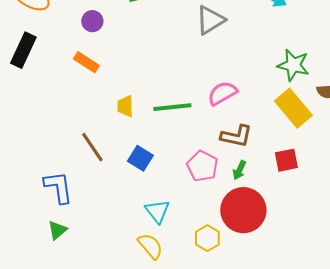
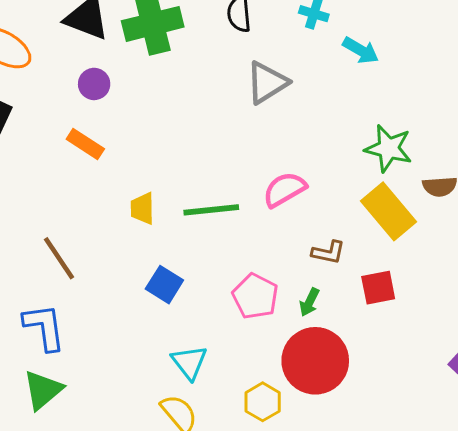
brown L-shape: (236, 136) -> (328, 252), moved, size x0.7
brown line: (92, 147) -> (59, 258), moved
green triangle: (57, 230) -> (43, 390), size x1.4

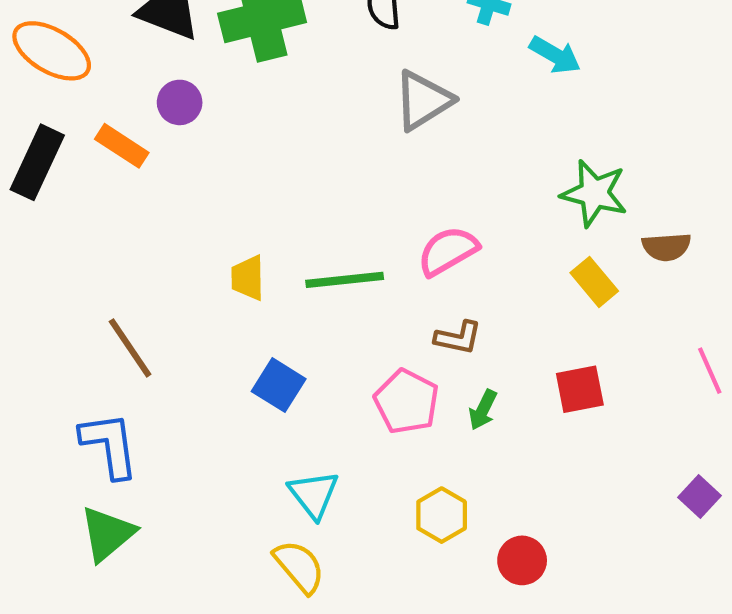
orange rectangle: (85, 144) -> (122, 146), moved
yellow rectangle: (388, 211) -> (594, 282), size x0.6
brown L-shape: (328, 252) -> (458, 338), moved
red circle: (315, 361) -> (522, 560), moved, size x0.5
yellow hexagon: (263, 402) -> (442, 515), moved

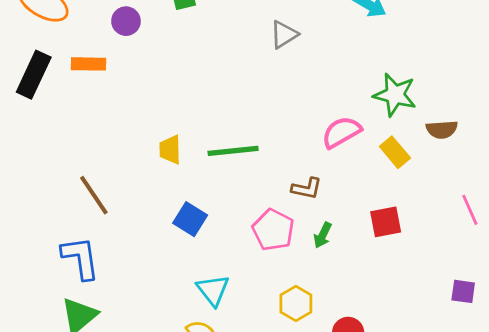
gray triangle: (423, 100) -> (284, 34), size x0.7
purple circle: (180, 102) -> (126, 21), moved
orange rectangle: (122, 146) -> (89, 64), turned -32
pink semicircle: (448, 251) -> (341, 132), moved
purple square: (699, 496) -> (463, 291), turned -35

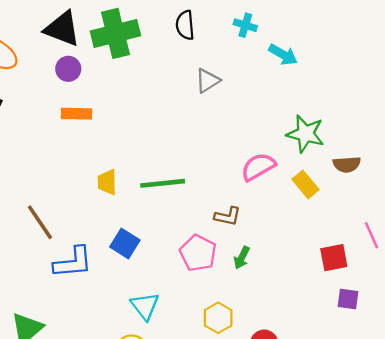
orange rectangle: (89, 64) -> (76, 114), moved
red square: (386, 222) -> (334, 258), moved
blue L-shape: (80, 258) -> (73, 262), moved, turned 93
purple square: (463, 291) -> (348, 299), moved

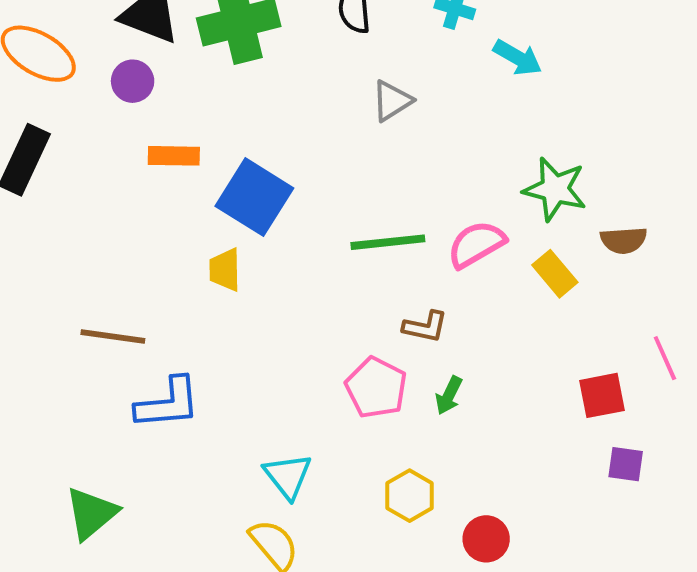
purple circle: (68, 69) -> (133, 81), moved
green line: (163, 183) -> (388, 242), moved
brown line: (40, 222) -> (113, 337), turned -48
blue square: (125, 243) -> (254, 197), moved, size x1.5

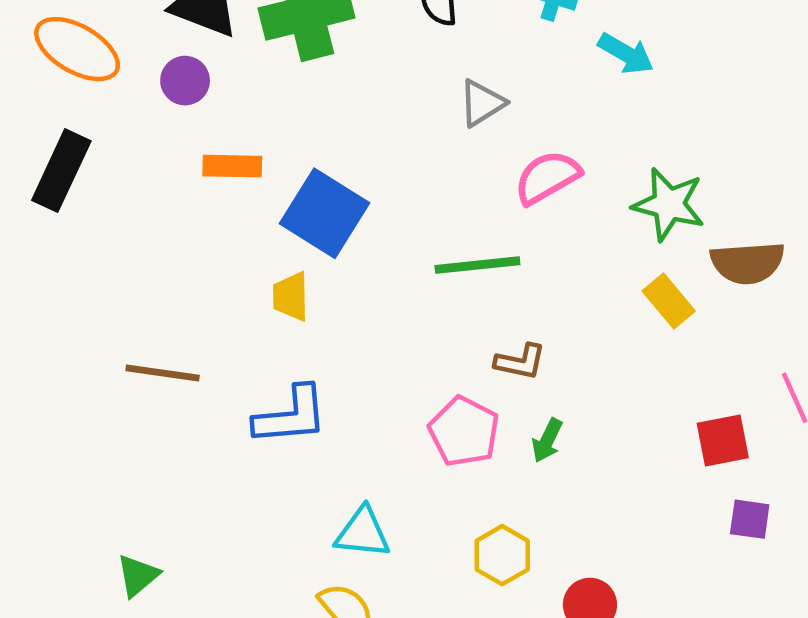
brown semicircle: (624, 240) -> (747, 263), size x1.4
pink semicircle: (476, 244) -> (547, 177), moved
blue L-shape: (168, 403) -> (291, 416), moved
cyan triangle: (288, 476) -> (363, 533), turned -46
green triangle: (91, 513) -> (138, 575), size x0.7

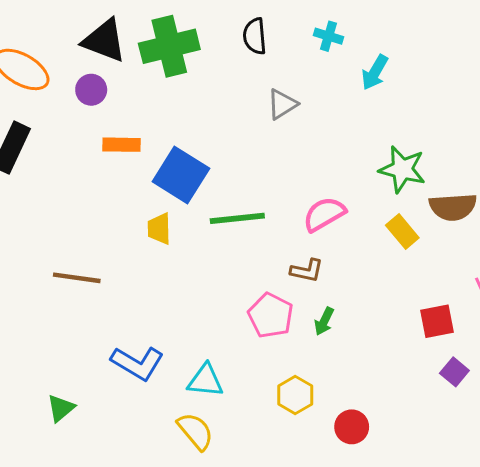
cyan arrow: (626, 54) -> (375, 72), turned 90
pink semicircle: (547, 177) -> (324, 214), moved
green line: (477, 265) -> (237, 218), moved
blue L-shape: (291, 416) -> (137, 363), moved, turned 36
purple square: (750, 519) -> (454, 372), turned 32

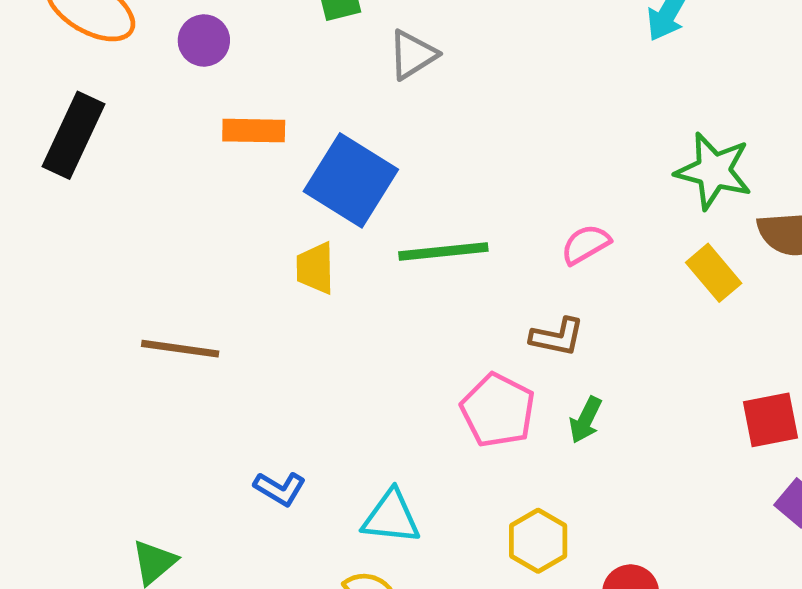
gray triangle: (282, 104) -> (413, 55), moved
pink semicircle: (324, 214) -> (586, 244), size x0.7
blue L-shape: (137, 363) -> (280, 489), size x0.6

